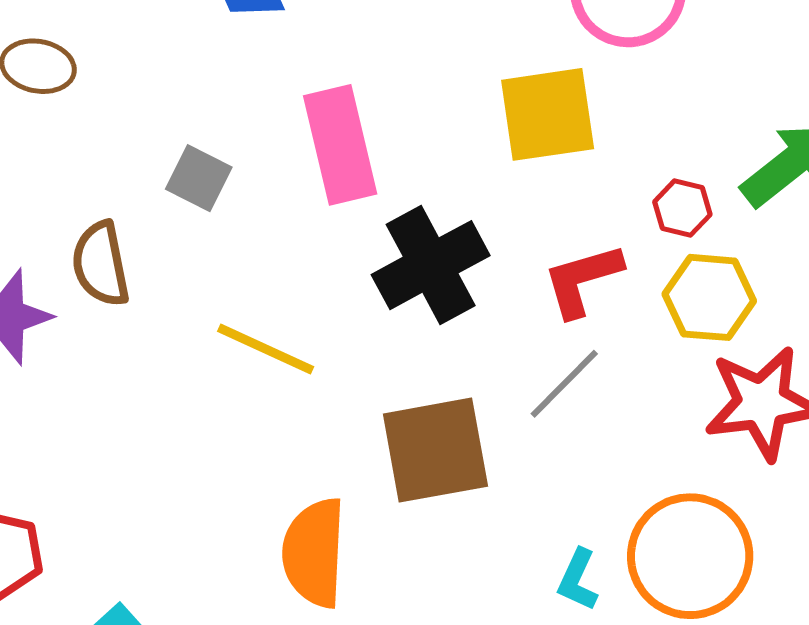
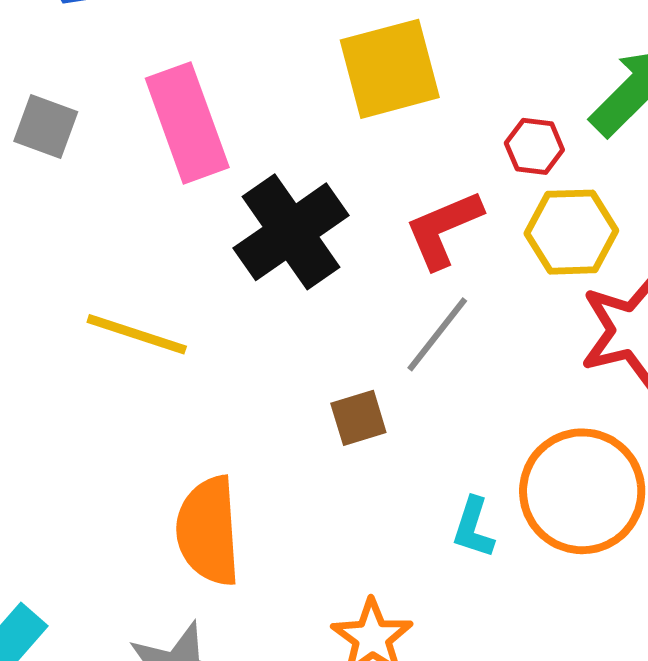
gray square: (199, 178) -> (46, 126), moved
brown square: (435, 450) -> (358, 418), moved, size x0.5

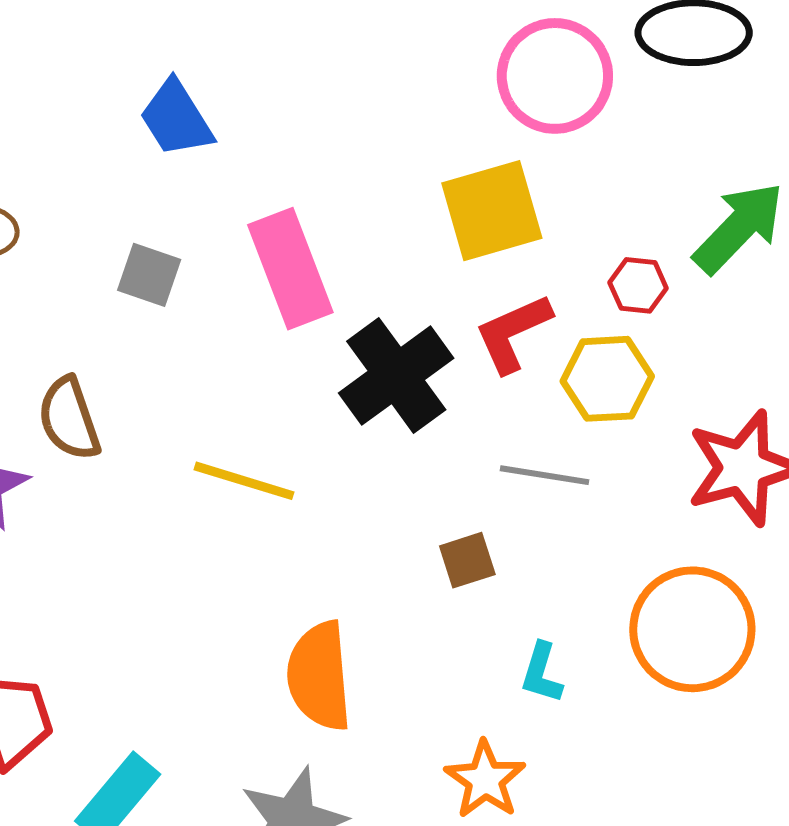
red L-shape: (443, 229) -> (513, 333), moved
yellow hexagon: (571, 232) -> (607, 379), moved
gray line: (437, 334) -> (544, 475), turned 62
cyan L-shape: (473, 528) -> (542, 673), moved

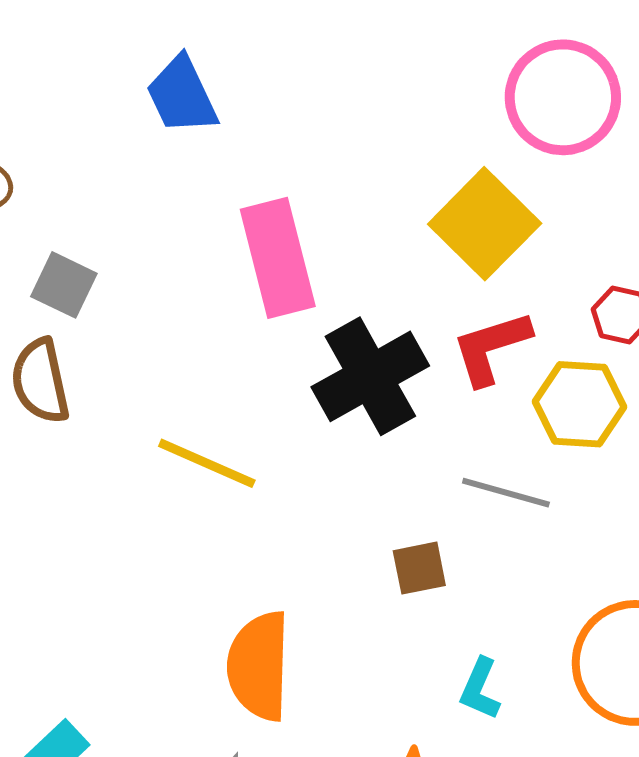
yellow square: (492, 211) -> (485, 224), turned -36
gray square: (149, 275) -> (64, 285), moved

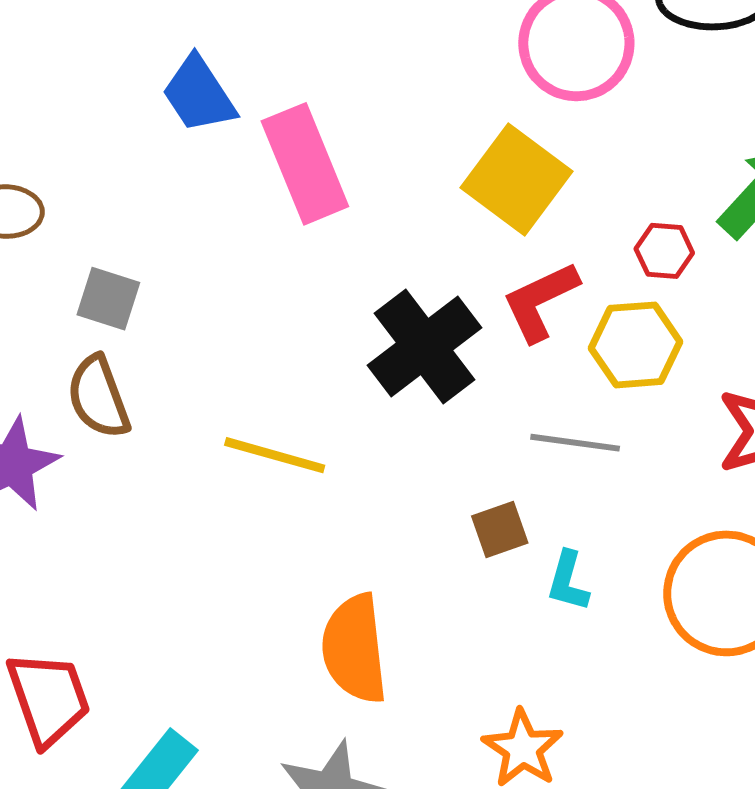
pink rectangle: (278, 258) -> (305, 164), moved
cyan L-shape: (480, 689) -> (568, 581), moved

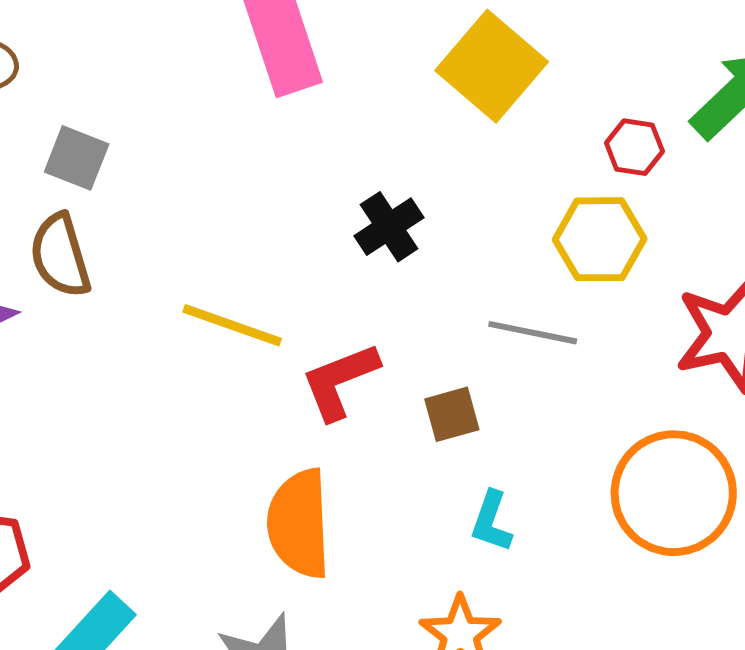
red L-shape: (540, 301) -> (340, 381), moved
black cross: (425, 346) -> (389, 227), size x0.6
cyan L-shape: (568, 581) -> (491, 522), moved

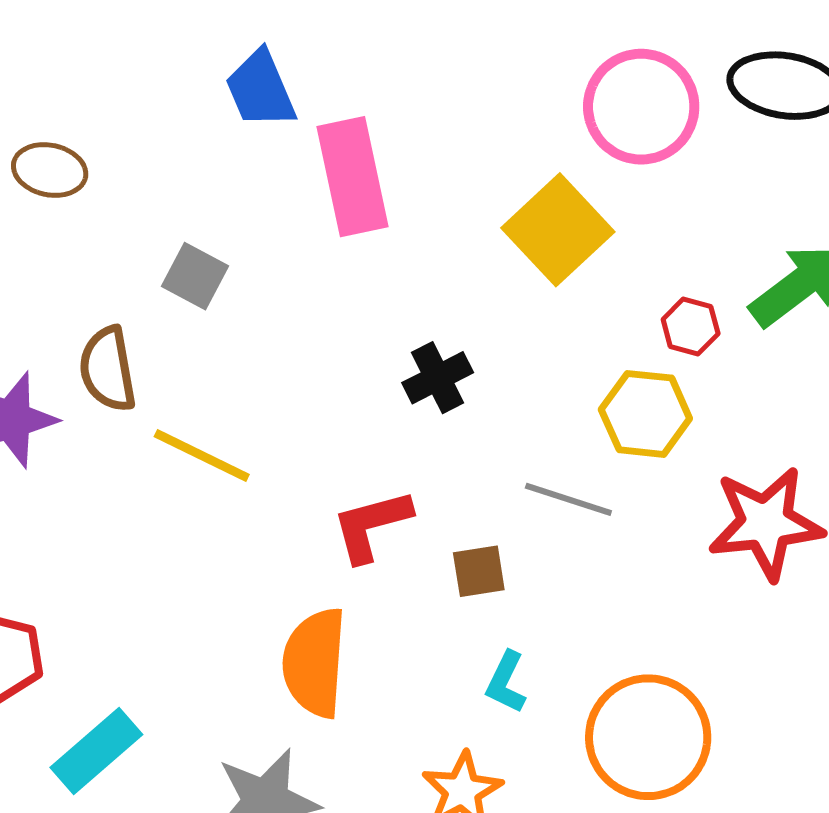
gray square: (77, 158) -> (195, 276), moved
yellow line: (232, 325) -> (202, 455), moved
orange circle: (674, 493) -> (648, 737), moved

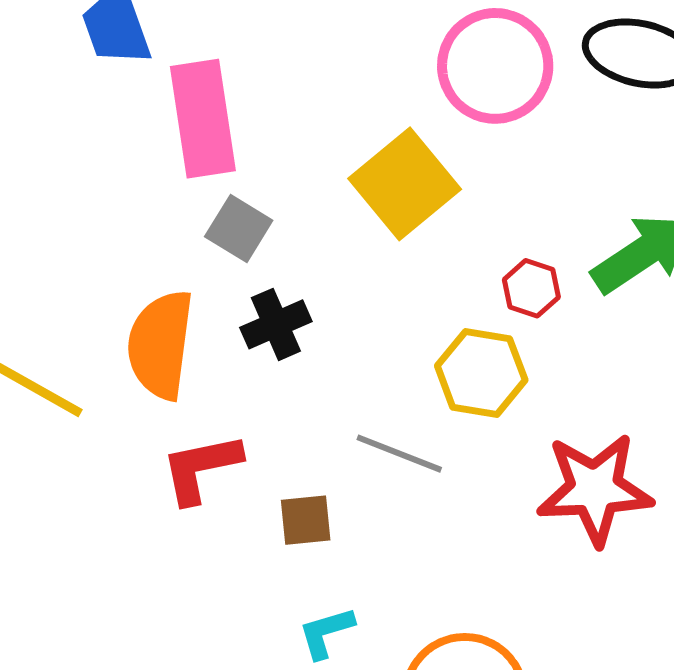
gray square: (195, 276) -> (239, 228), moved
orange semicircle: (315, 663) -> (160, 345), moved
cyan L-shape: (506, 682) -> (326, 633), turned 44

